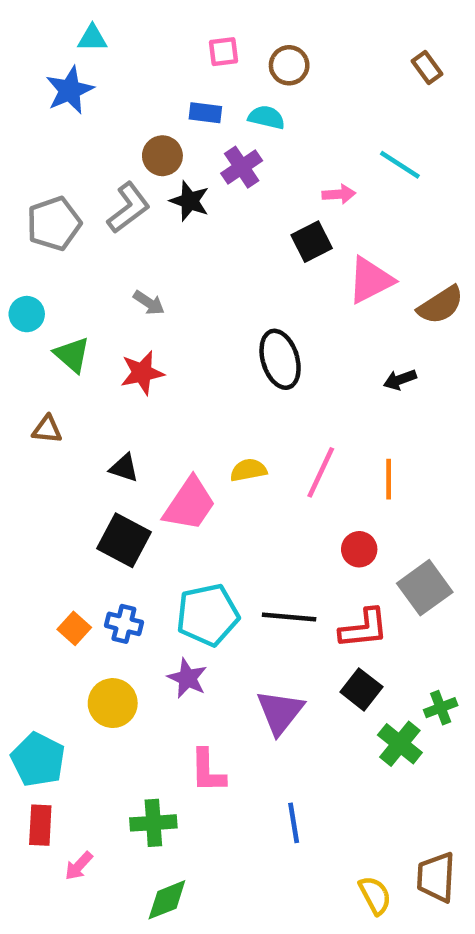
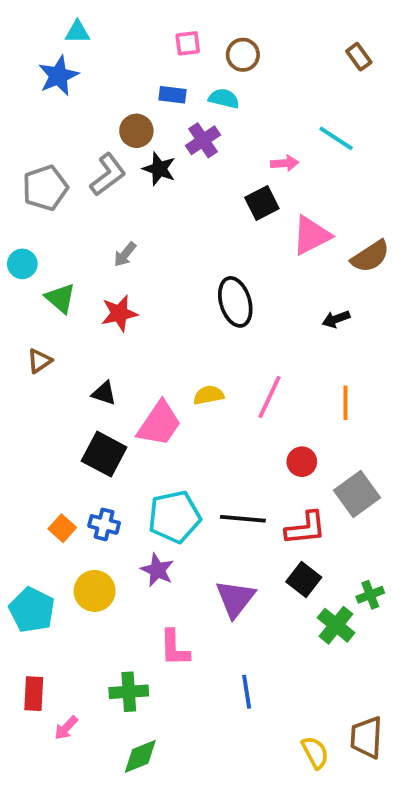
gray arrow: (149, 303) -> (125, 254), turned 96
brown triangle: (47, 429) -> (39, 361), turned -40
orange line: (389, 479) -> (346, 403), moved
cyan pentagon: (38, 760) -> (32, 610), moved

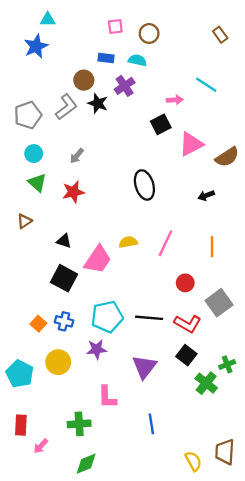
cyan circle: (22, 264) -> (34, 154), moved
red L-shape: (306, 528) -> (188, 324), turned 36
purple star: (157, 570) -> (97, 349), turned -30

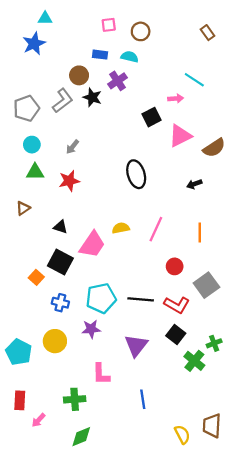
pink arrow: (175, 100) -> (176, 98), moved
green triangle: (37, 183) -> (35, 172), turned -42
orange square: (38, 324) -> (36, 277), moved

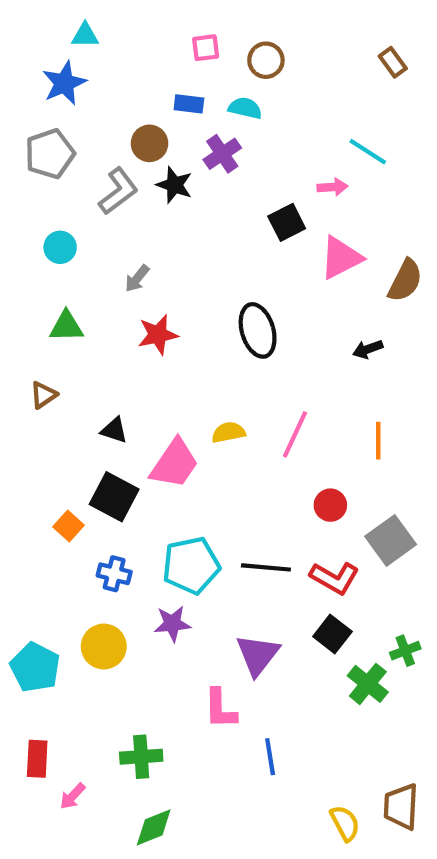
gray pentagon: (26, 108) -> (50, 154), moved
cyan circle: (32, 145) -> (60, 247), moved
brown semicircle: (214, 148) -> (405, 281), turned -30
red star: (69, 181) -> (158, 335), moved
pink L-shape: (101, 374) -> (220, 709), moved

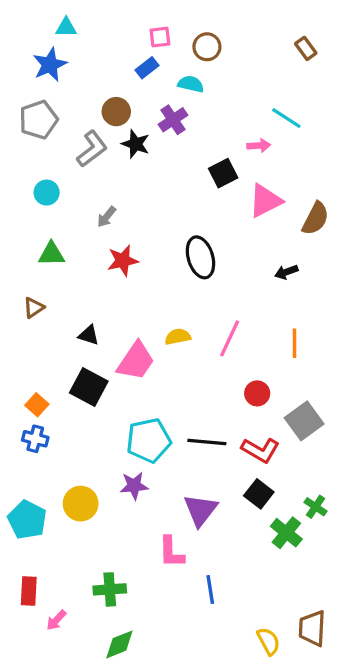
blue rectangle: (189, 104) -> (147, 68), moved, turned -45
orange square: (68, 526) -> (37, 405), moved
blue cross: (114, 574) -> (35, 439), moved
green cross: (405, 651) -> (315, 507), turned -35

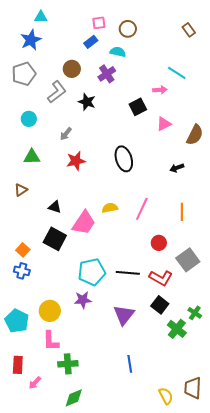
black star: (136, 144) -> (87, 102), moved
pink triangle: (265, 201) -> (164, 124), size x0.7
pink L-shape: (171, 552) -> (51, 341), moved

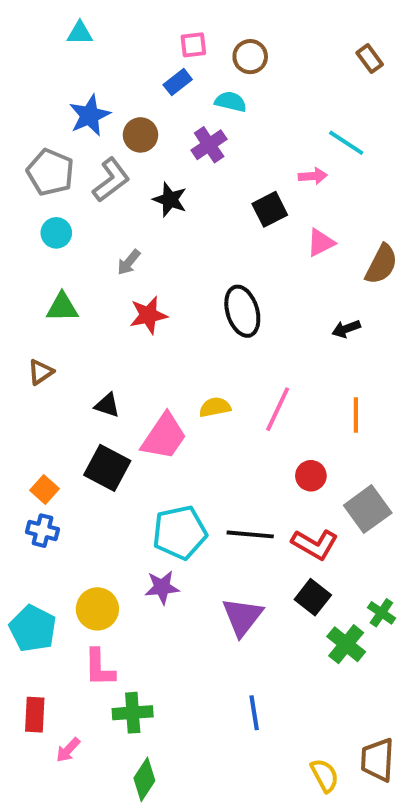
blue star: (31, 40) -> (90, 115), moved
gray pentagon: (24, 74) -> (50, 172), moved, turned -30
green diamond: (74, 398) -> (144, 779), turned -35

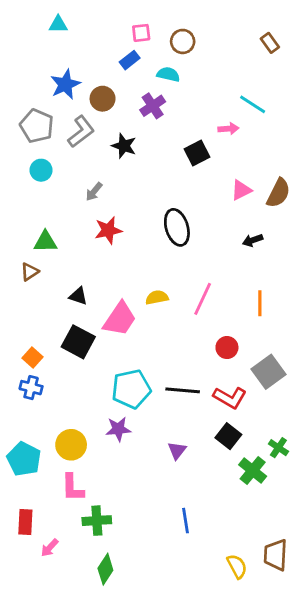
pink triangle: (321, 243) -> (241, 190), moved
green triangle: (62, 307) -> (45, 242), moved
purple triangle: (242, 617) -> (177, 450), size x0.6

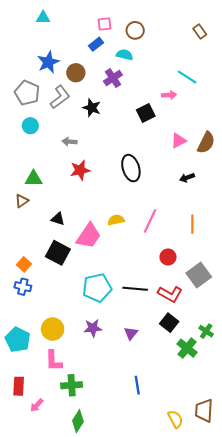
gray arrow: (94, 192) -> (69, 142), turned 56
purple star: (118, 429) -> (93, 328), moved

